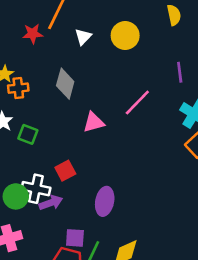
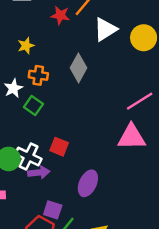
white triangle: (83, 37) -> (105, 29), size x1.5
orange cross: (18, 88) -> (38, 75), moved
pink triangle: (94, 122) -> (132, 137), moved, size x1.4
red square: (65, 171) -> (59, 147), turned 36

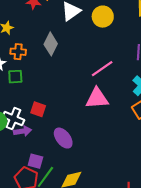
green square: (33, 105) -> (15, 77), turned -35
purple ellipse: (88, 183) -> (63, 138), turned -60

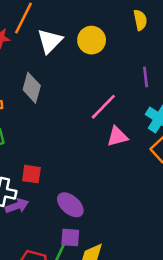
pink triangle: (97, 98) -> (117, 136), moved, size x0.7
purple square: (35, 161) -> (70, 238), moved

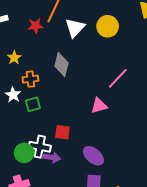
pink triangle: (117, 136) -> (99, 106), moved
purple arrow: (17, 206) -> (51, 157), turned 30

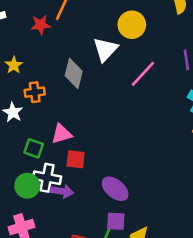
white triangle: (75, 28) -> (105, 49), moved
pink line: (118, 78) -> (143, 74), moved
green square: (33, 104) -> (34, 148), moved, turned 35
pink triangle: (99, 106) -> (62, 134), moved

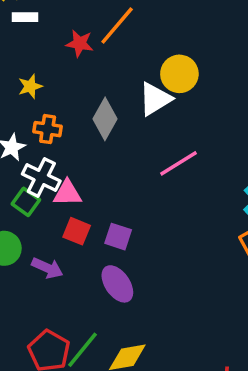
yellow circle: (132, 25) -> (179, 74), moved
pink line: (143, 74) -> (179, 163), moved
white cross: (47, 178) -> (41, 177), moved
purple square: (116, 221) -> (118, 237), moved

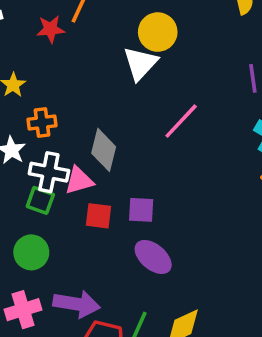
gray diamond: (105, 119) -> (104, 150), moved
purple arrow: (47, 268) -> (77, 304), moved, size x1.4

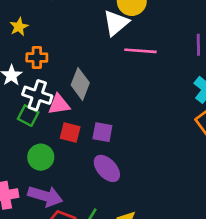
pink line: (181, 121) -> (140, 51), moved, turned 44
green circle: (31, 252) -> (41, 157), moved

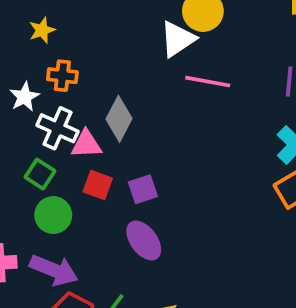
green square: (28, 116) -> (40, 174), moved
purple square: (102, 132) -> (143, 189), turned -35

